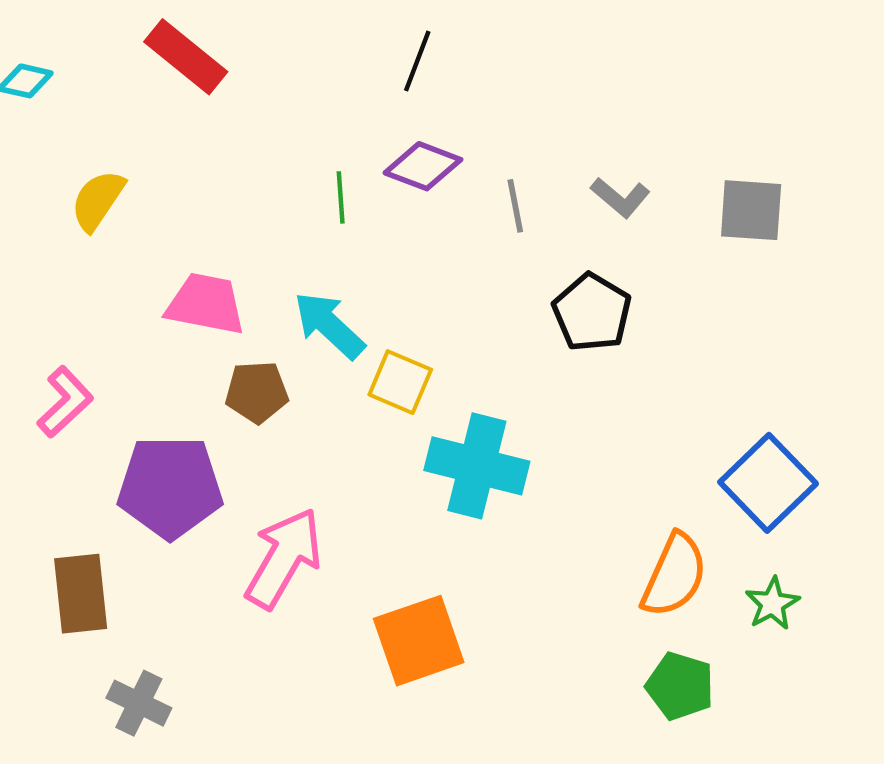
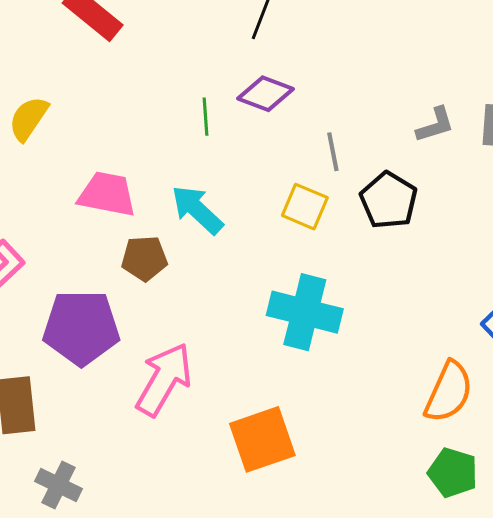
gray L-shape: (620, 197) -> (435, 125), moved, turned -57
gray line: (515, 206) -> (333, 152), moved
yellow square: (400, 382) -> (305, 207), moved

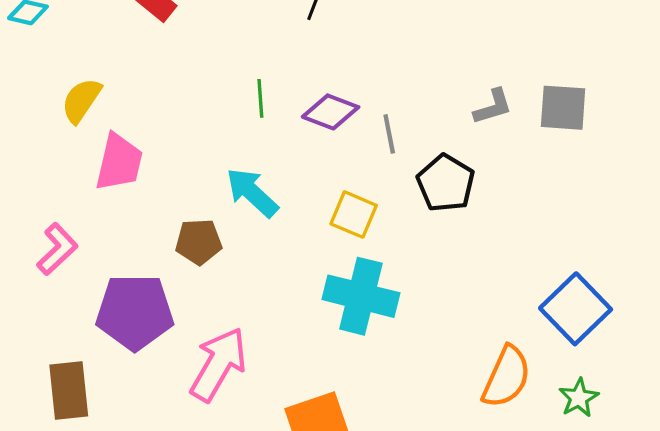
purple diamond: (266, 94) -> (331, 112), moved
pink trapezoid: (107, 194) -> (119, 162), moved, turned 92
yellow square: (305, 207) -> (354, 215), moved

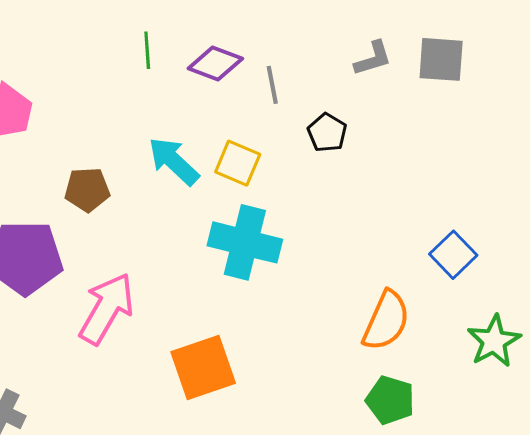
black pentagon: (446, 183) -> (327, 133), size x0.7
cyan arrow: (252, 193) -> (174, 161), moved
blue square: (576, 309) -> (453, 255), size x0.7
green star: (579, 398) -> (494, 341), moved, size x1.4

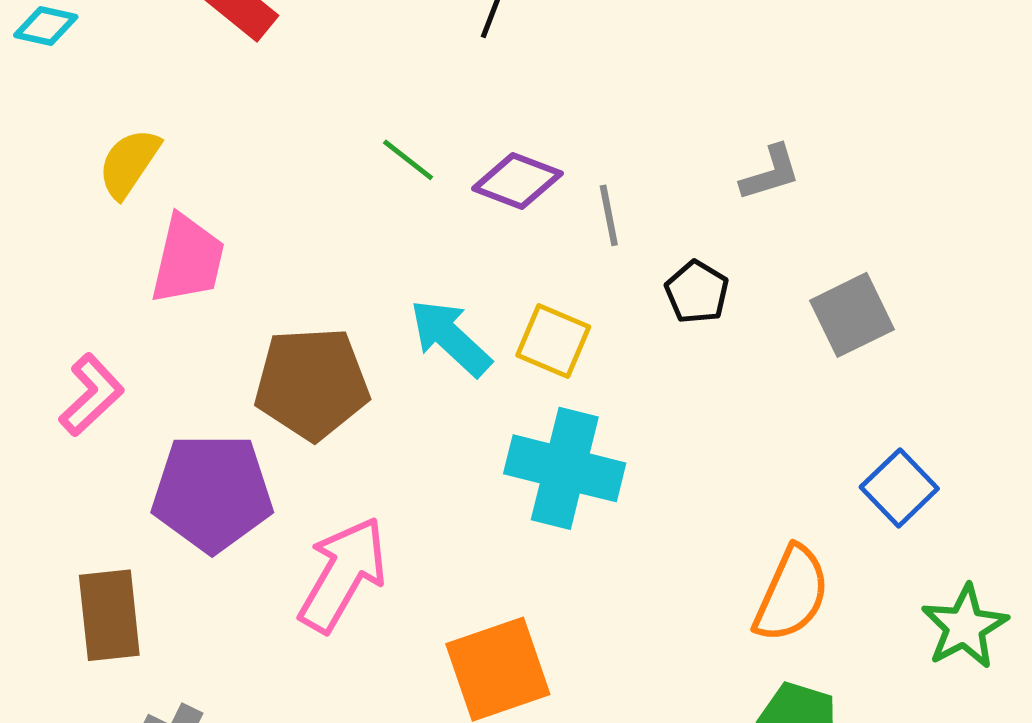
green line: (147, 50) -> (408, 160), turned -48
gray square: (441, 59) -> (852, 315), moved, turned -30
brown pentagon: (87, 190) -> (312, 383), size x1.6

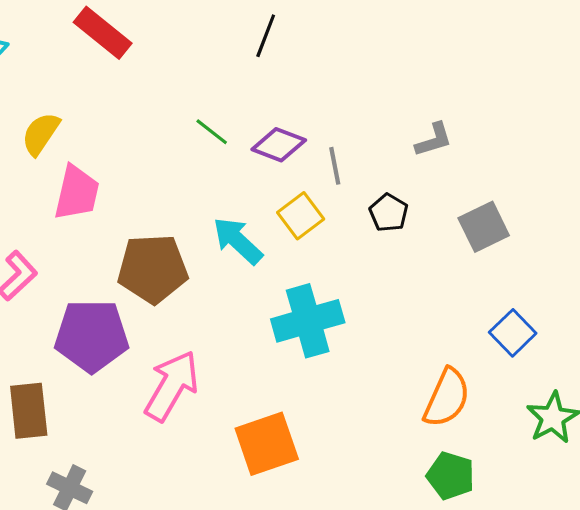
yellow square: (553, 341) -> (301, 216), moved, turned 30
cyan cross: (565, 468) -> (308, 321), turned -30

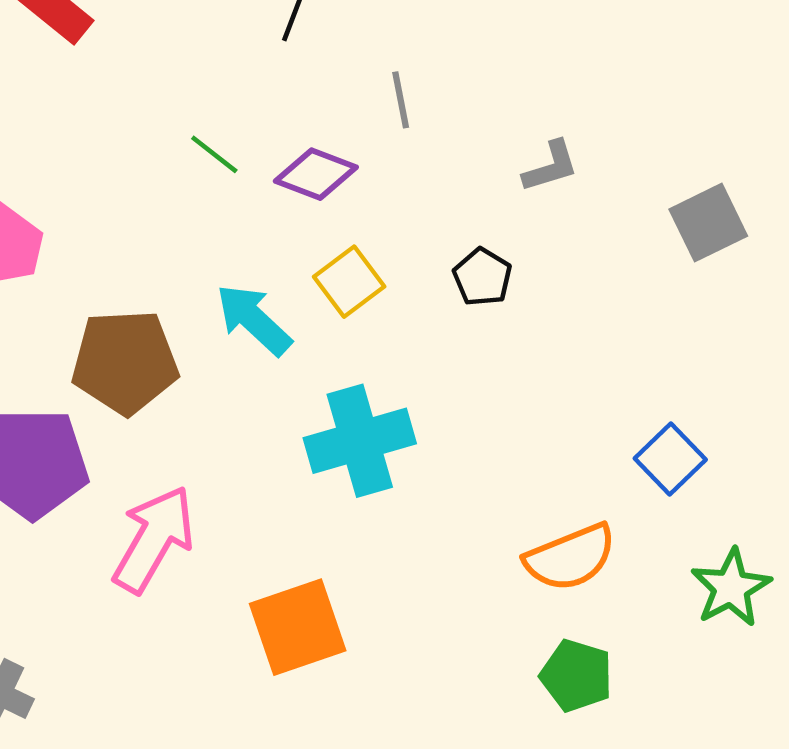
gray line: (335, 166) -> (401, 100), moved
gray square: (484, 227) -> (708, 223), moved
orange semicircle: (447, 398) -> (570, 557), turned 44

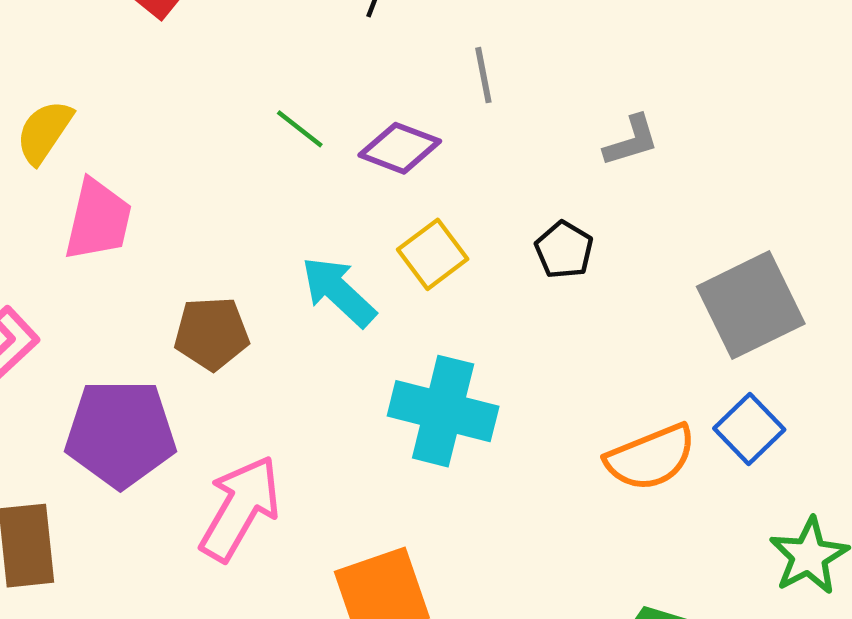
gray square: (708, 223) -> (751, 305), moved, size x1.4
brown pentagon: (125, 362) -> (212, 333), size x0.7
cyan cross: (360, 441) -> (443, 411), turned 30
orange semicircle: (570, 557) -> (651, 457), moved

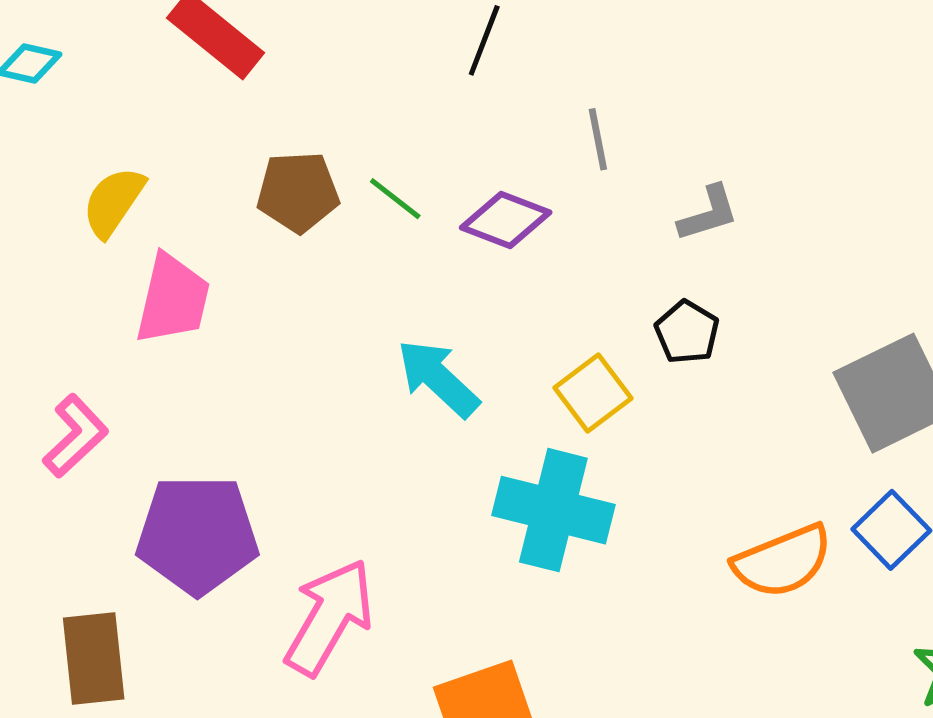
gray L-shape: (631, 141) -> (708, 213), moved
yellow square: (433, 254) -> (593, 393), moved
brown pentagon: (212, 333) -> (298, 192), moved

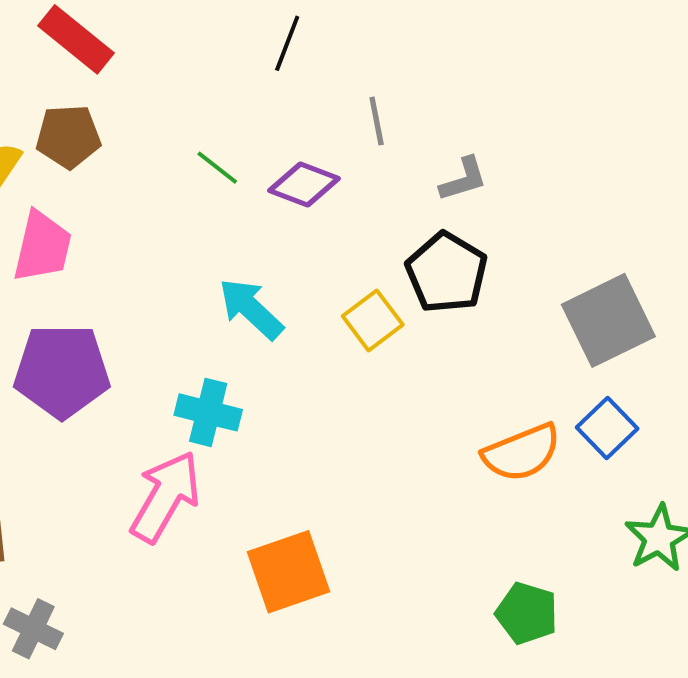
brown pentagon: (298, 192) -> (68, 137), moved
black pentagon: (687, 332) -> (447, 273), size x1.6
cyan cross: (553, 510) -> (208, 412), moved, size x0.7
purple pentagon: (197, 535) -> (62, 371), moved

